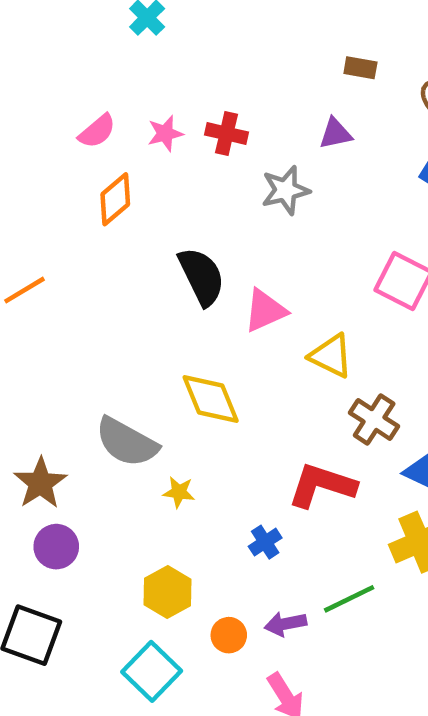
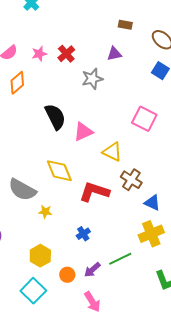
red cross: (227, 133) -> (66, 54), turned 36
red L-shape: (322, 485) -> (94, 192), moved
purple arrow: (286, 624) -> (92, 270), turned -30

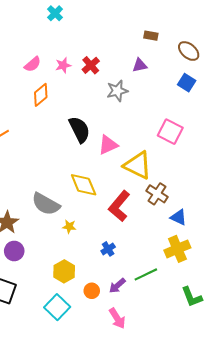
yellow triangle: (112, 152) -> (138, 165), size x1.4
red L-shape: (94, 192) -> (119, 206), turned -68

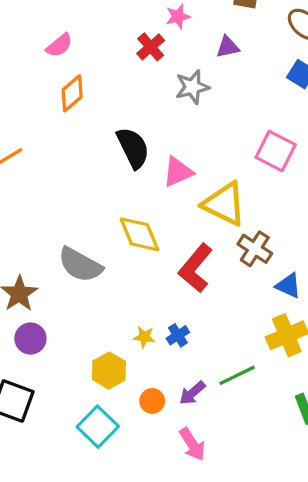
pink star: (63, 65) -> (178, 16), moved
yellow star: (69, 227) -> (144, 337), moved

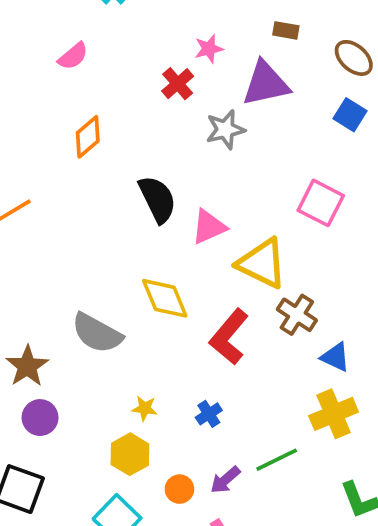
pink semicircle: (59, 45) -> (73, 56), moved
purple triangle: (228, 47) -> (266, 84), size x1.8
yellow star: (144, 337) -> (145, 408), moved

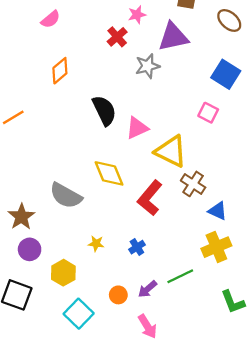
blue square: (350, 115) -> (226, 74), moved, size x1.4
pink square: (321, 203) -> (208, 113), size x0.7
yellow hexagon: (130, 454) -> (63, 273), moved

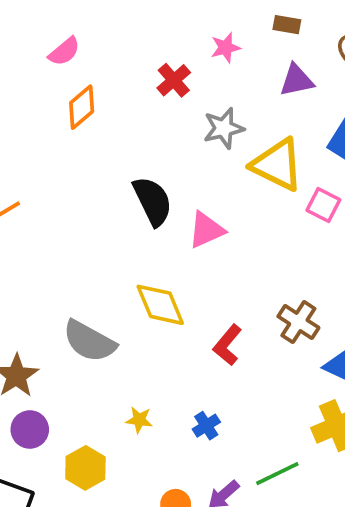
pink star: (137, 15) -> (226, 48), moved
purple triangle: (173, 37) -> (296, 80), moved, size x0.7
orange diamond: (60, 71) -> (82, 107), moved
yellow triangle: (171, 151) -> (277, 165), moved
red L-shape: (150, 198) -> (227, 345), size x0.7

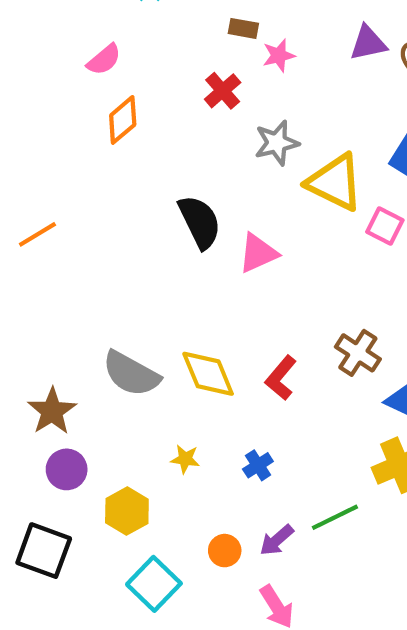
brown rectangle: (287, 25) -> (243, 28), moved
purple triangle: (296, 80) -> (368, 43), moved
yellow diamond: (160, 305) -> (208, 374), moved

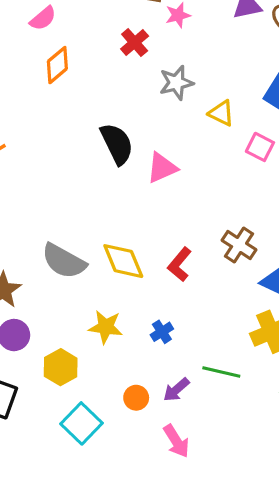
yellow triangle: (335, 182) -> (221, 113), size x0.6
yellow star: (185, 459) -> (106, 327), size x1.5
green line: (335, 517) -> (221, 372), turned 39

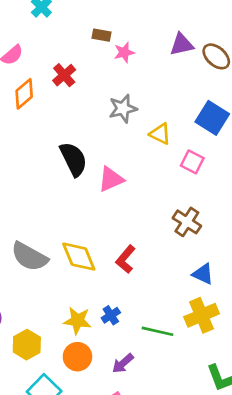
red cross: (135, 43) -> (64, 75), moved
brown cross: (239, 245) -> (187, 222), moved
yellow star: (106, 327) -> (77, 321), moved
green line: (221, 372) -> (158, 331), moved
orange circle: (136, 398) -> (77, 357), moved, size x1.4

